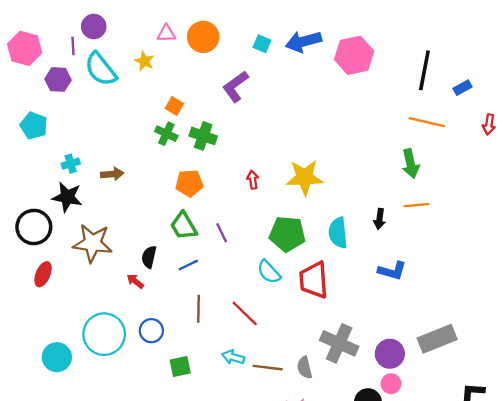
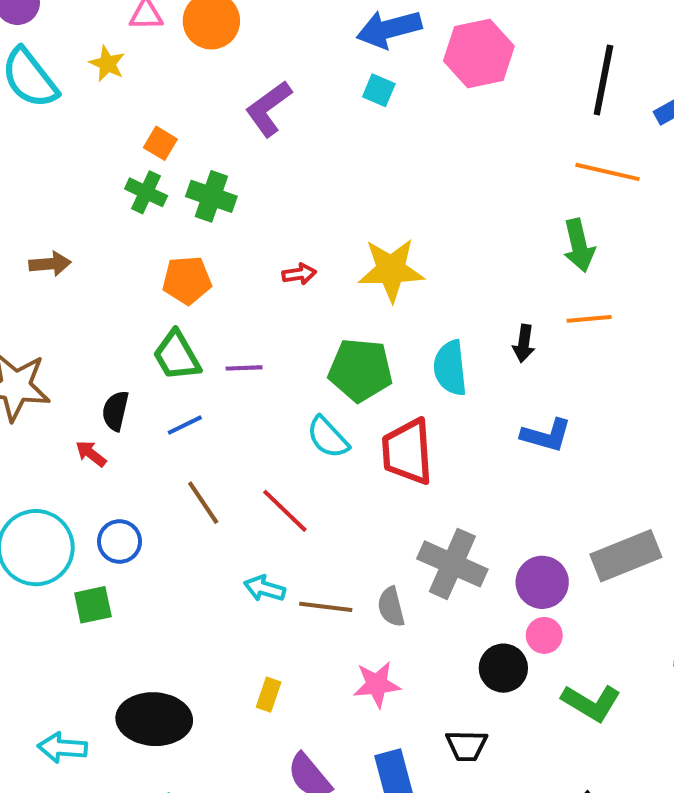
cyan square: (262, 44) -> (379, 90), moved
red arrow: (253, 180) -> (299, 274), turned 90
purple line: (222, 233) -> (244, 368), turned -66
brown line: (199, 309) -> (203, 503), turned -35
green square: (180, 366) -> (93, 605), moved

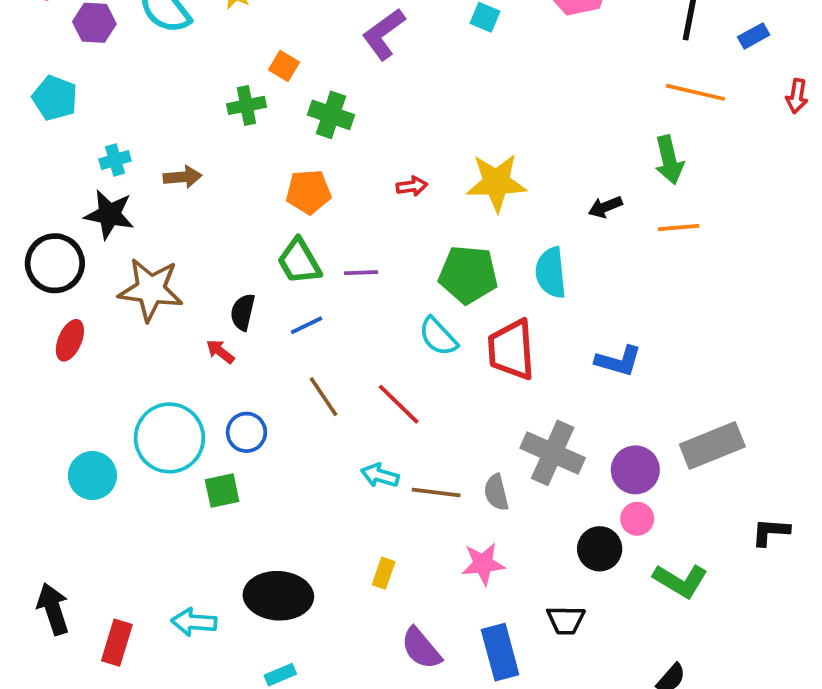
green cross: (146, 192) -> (246, 105), moved, turned -36
black arrow: (524, 343) -> (605, 207), moved, turned 60
blue L-shape: (546, 435) -> (618, 361), moved

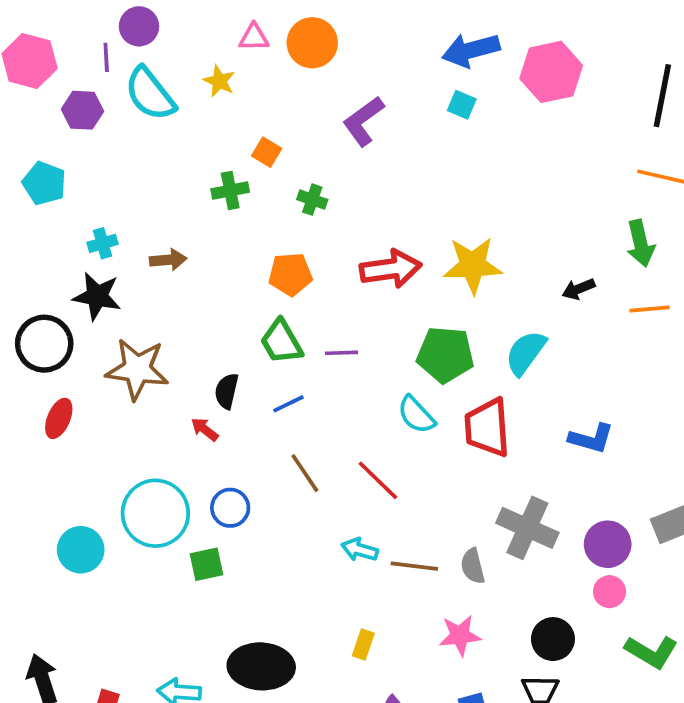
green cross: (331, 115) -> (312, 200), size x0.7
red arrow: (412, 186) -> (391, 269), size x2.0
cyan semicircle: (551, 273) -> (526, 353), turned 42
black circle: (600, 549) -> (553, 639), moved

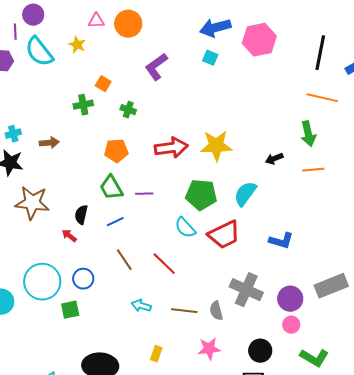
red trapezoid: (487, 428) -> (224, 235), turned -112
cyan arrow: (360, 550) -> (141, 306), moved

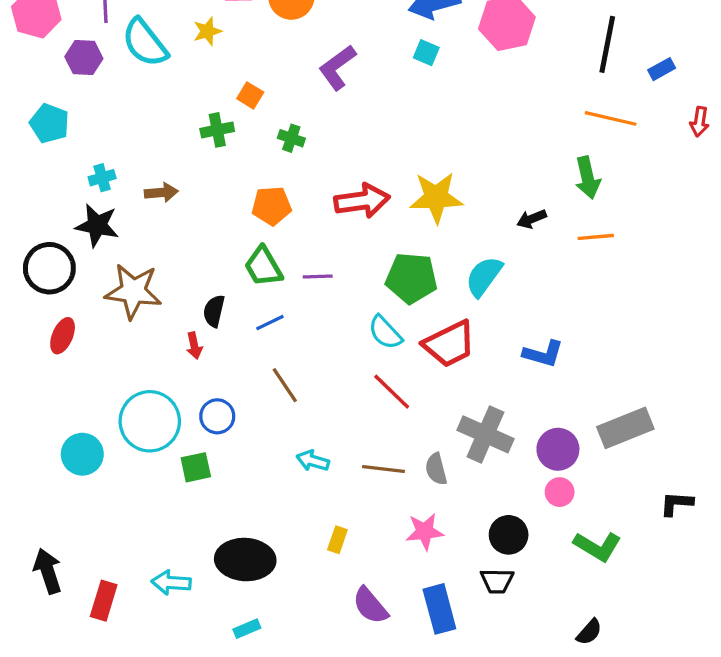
yellow star: (77, 45) -> (207, 31), turned 30
red arrow: (69, 236) -> (194, 346), turned -140
red line: (164, 264) -> (392, 392), moved

